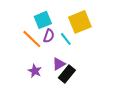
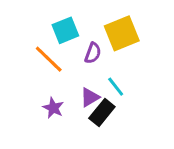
purple semicircle: (49, 36) -> (93, 53), moved
cyan line: (66, 39) -> (116, 87), moved

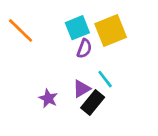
cyan square: (65, 30) -> (77, 28), moved
orange line: (49, 59) -> (21, 30), moved

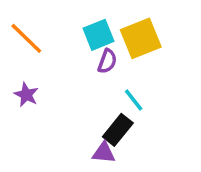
purple triangle: (82, 89) -> (104, 153), moved, turned 36
purple star: (48, 98) -> (26, 95), moved

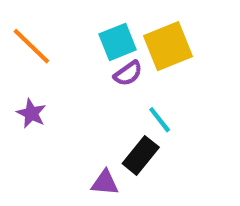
purple semicircle: (107, 61) -> (128, 73), turned 35
purple triangle: (104, 153) -> (105, 183), moved

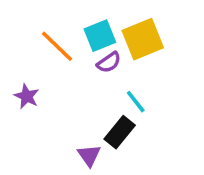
orange line: (31, 46) -> (57, 46), moved
purple triangle: (105, 183) -> (89, 155), turned 50

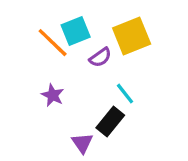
cyan square: (100, 36) -> (76, 31), moved
purple star: (27, 96) -> (53, 95), moved

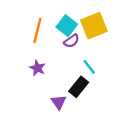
cyan square: (76, 31) -> (67, 26), moved, turned -30
orange line: (53, 43) -> (37, 30), turned 60

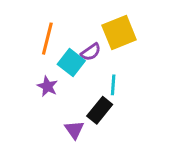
cyan square: (67, 26) -> (71, 62), moved
cyan line: (89, 67) -> (113, 85), turned 42

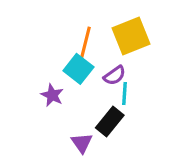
orange line: (47, 39) -> (85, 44), moved
purple semicircle: (91, 52) -> (115, 75), moved

